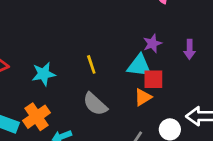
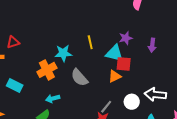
yellow line: (91, 64) -> (90, 42), moved
cyan star: (44, 74) -> (63, 53), moved
orange cross: (37, 117) -> (47, 70), moved

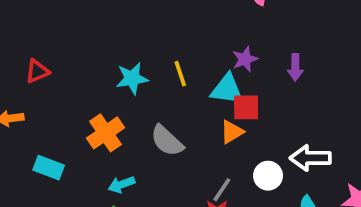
red triangle: (13, 42) -> (37, 71), moved
cyan star: (63, 53) -> (132, 78), moved

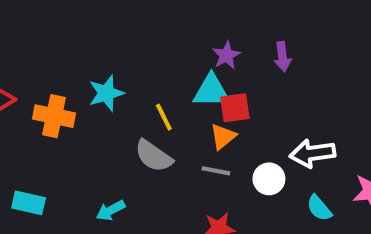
yellow line: (180, 74) -> (164, 117), moved
orange cross: (105, 133) -> (54, 116), moved, turned -36
gray line: (222, 190) -> (216, 171), moved, turned 75

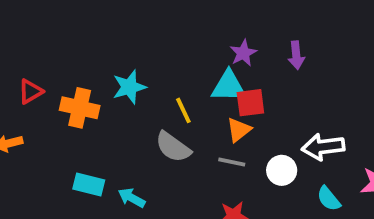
cyan rectangle: (29, 203) -> (89, 184), moved
cyan arrow: (111, 210) -> (132, 198), turned 56

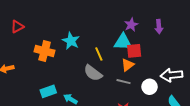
cyan star: (129, 87) -> (71, 41), turned -30
red triangle: (30, 92) -> (17, 27), moved
cyan rectangle: (89, 184) -> (48, 91), turned -35

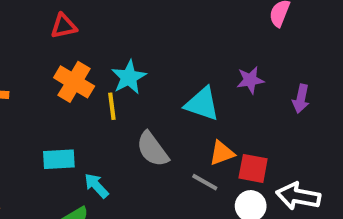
red triangle: (17, 27) -> (64, 26), moved
cyan triangle: (123, 42) -> (202, 104), moved
red square: (134, 51) -> (253, 168), moved
yellow line: (99, 54) -> (112, 106), moved

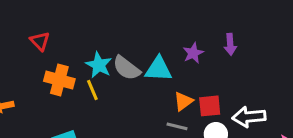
red triangle: (64, 26) -> (40, 41), turned -45
purple star: (250, 80) -> (193, 53), moved
gray semicircle: (152, 149) -> (126, 68), moved

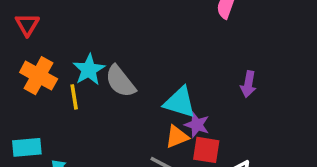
purple star: (193, 53) -> (197, 125), moved, turned 30
cyan triangle: (159, 69) -> (180, 102), moved

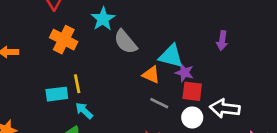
cyan star: (89, 70) -> (103, 19), moved
yellow line: (74, 97) -> (77, 84), moved
orange triangle: (177, 137) -> (151, 75), moved, turned 48

